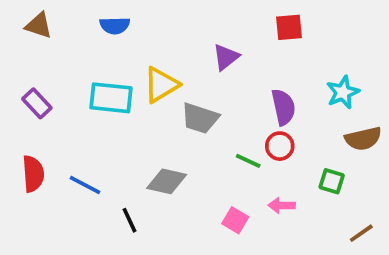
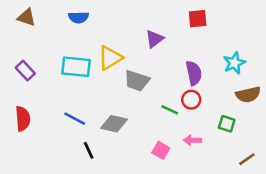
blue line: (85, 185) -> (75, 119), moved

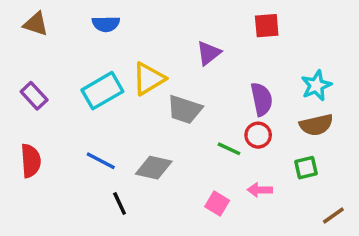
cyan rectangle: (76, 67) -> (102, 91), turned -36
brown semicircle: (248, 95) -> (316, 125), moved
green square: (227, 124) -> (306, 168), turned -30

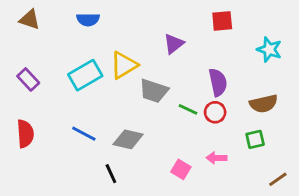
cyan star: (316, 86) -> (269, 49), moved, turned -30
green line: (229, 149) -> (188, 109), moved
black line: (120, 204) -> (111, 174), moved

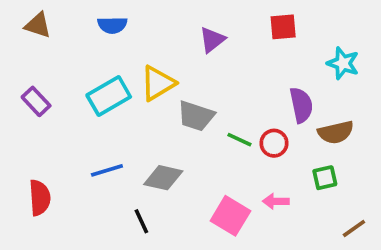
purple triangle: (174, 44) -> (212, 40), moved
purple semicircle: (218, 82) -> (301, 105), moved
red semicircle: (25, 134) -> (40, 198), moved
blue line: (84, 134) -> (107, 170), turned -45
pink square: (181, 169) -> (230, 216), size x1.5

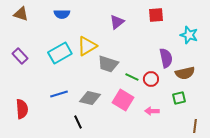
pink square: (230, 216) -> (123, 100), moved
brown line: (354, 229) -> (195, 126), turned -48

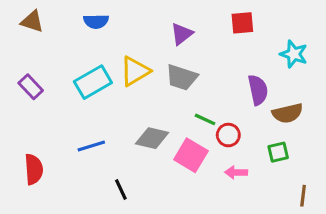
gray trapezoid: (108, 64) -> (182, 77), moved
red circle: (151, 79) -> (228, 135), moved
gray diamond: (90, 98) -> (152, 138), moved

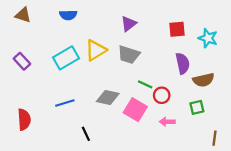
red square: (242, 23) -> (177, 29), moved

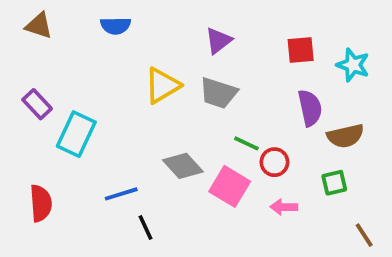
cyan rectangle: (66, 58) -> (76, 134), moved, turned -35
gray diamond: (108, 98) -> (183, 166), turned 35
blue line: (65, 103) -> (121, 194), moved
brown line: (214, 138) -> (364, 235), turned -40

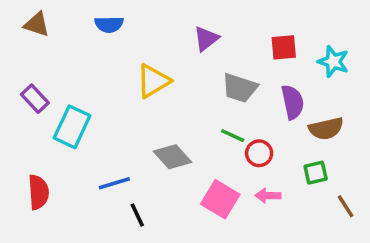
gray trapezoid: (218, 93) -> (240, 88), moved
pink square: (230, 186) -> (220, 199), moved
brown line: (364, 235) -> (346, 206), moved

